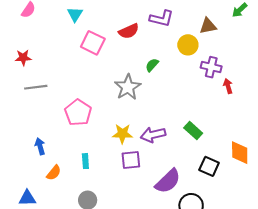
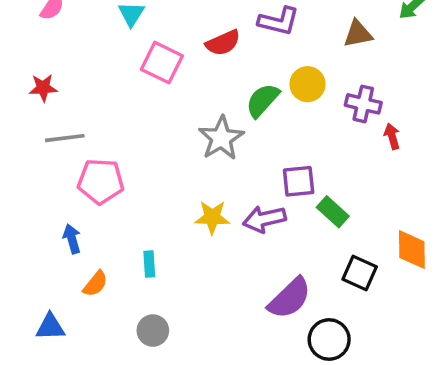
yellow circle: (188, 45) -> (308, 84), moved
green semicircle: (152, 65) -> (263, 100), size x1.5
pink pentagon: (78, 113) -> (101, 181), moved, turned -30
purple square: (131, 160) -> (299, 181), moved

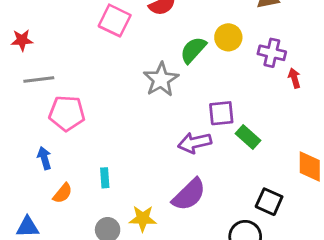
yellow star: (212, 217) -> (143, 218), moved
black square: (360, 273) -> (269, 202), moved
purple semicircle: (290, 298) -> (189, 195), moved

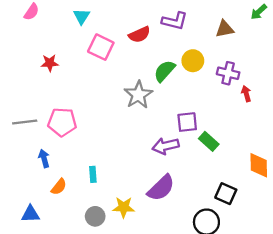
red star: (22, 40) -> (50, 63), moved
gray line: (39, 79) -> (25, 122), moved

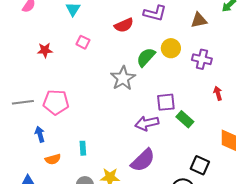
pink square: (101, 47) -> (83, 42), moved, size x0.6
red arrow: (246, 94) -> (218, 93), moved
orange semicircle: (59, 187) -> (53, 159), turned 35

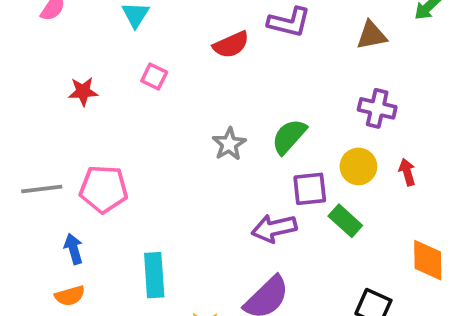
yellow circle: (171, 48) -> (358, 166), moved
green semicircle: (146, 57) -> (289, 136), moved
gray star: (123, 78) -> (229, 144), size x0.7
cyan rectangle: (83, 148) -> (154, 275), size x1.6
orange semicircle: (53, 159) -> (70, 296), moved

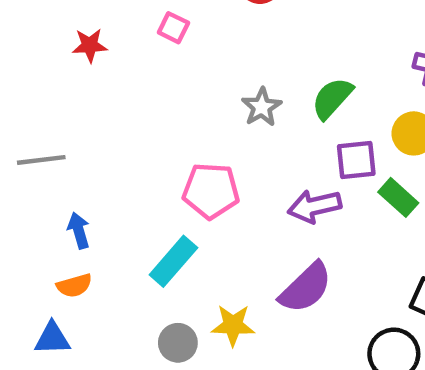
pink pentagon: (104, 189) -> (211, 191), moved
cyan rectangle: (154, 275) -> (173, 261), turned 45

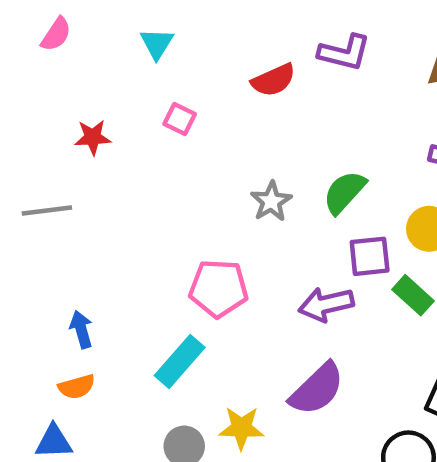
gray line: (41, 160) -> (47, 211), moved

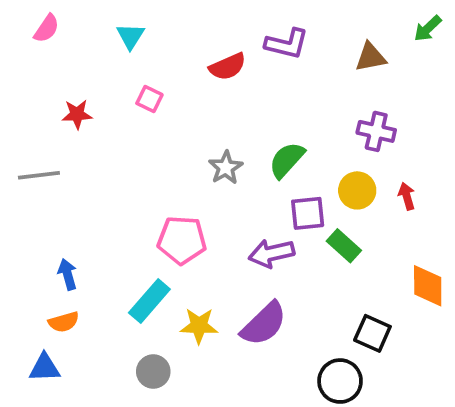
yellow star: (241, 428) -> (199, 326), moved

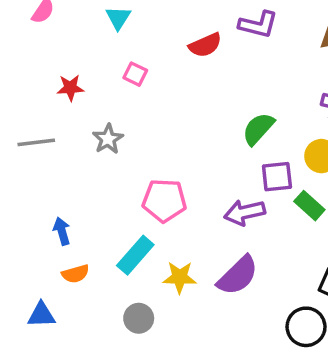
gray star: (226, 168) -> (108, 139), moved
orange semicircle: (64, 322) -> (76, 274), moved

